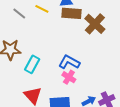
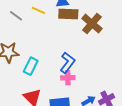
blue L-shape: (69, 62) -> (68, 63), turned 100
pink cross: (69, 77) -> (68, 78), turned -32

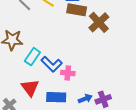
blue L-shape: (68, 63) -> (52, 64), moved, turned 90

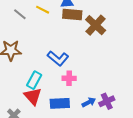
cyan rectangle: (32, 57) -> (34, 80), moved
blue L-shape: (52, 64) -> (58, 58), moved

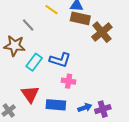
gray line: (20, 14) -> (28, 25), moved
blue L-shape: (58, 58) -> (60, 60), turned -30
cyan rectangle: (34, 80) -> (34, 62), moved

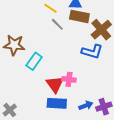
gray line: (28, 25) -> (57, 24), moved
blue L-shape: (60, 60) -> (92, 52), moved
red triangle: (30, 94) -> (55, 84), moved

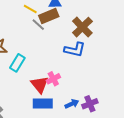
brown rectangle: (79, 16) -> (49, 16), moved, turned -30
pink cross: (69, 79) -> (53, 79), turned -32

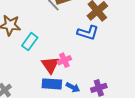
blue arrow: (72, 104) -> (73, 87), moved, turned 48

